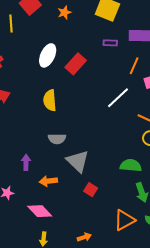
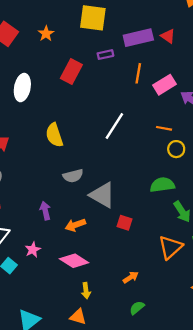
white ellipse: (48, 55) -> (22, 88), moved
red rectangle: (76, 64) -> (71, 71), moved
white line: (118, 98) -> (114, 126), moved

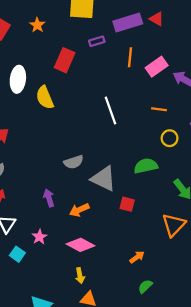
white line: (114, 126) -> (110, 110), turned -48
yellow semicircle: (54, 135) -> (45, 98), moved
yellow circle: (176, 149) -> (170, 138), moved
green semicircle: (162, 185) -> (146, 166), moved
yellow arrow: (86, 291) -> (80, 276), moved

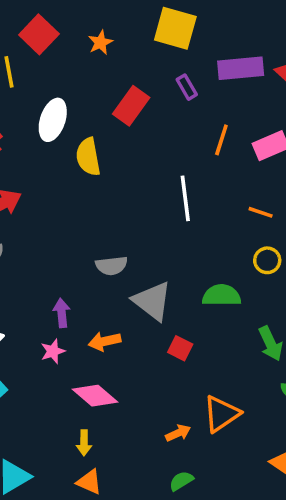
purple rectangle: (97, 41) -> (187, 87), turned 64
orange line: (130, 57) -> (221, 140), moved
orange triangle: (174, 225) -> (221, 414), moved
pink star: (39, 237) -> (53, 351), moved

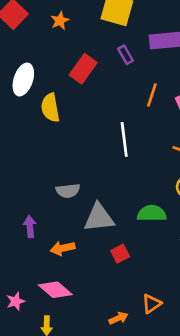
gray triangle: (152, 301) -> (99, 218), turned -44
red square: (180, 348) -> (120, 254), turned 36
pink star: (53, 351) -> (16, 301), moved
orange triangle: (221, 414) -> (151, 304), size x0.7

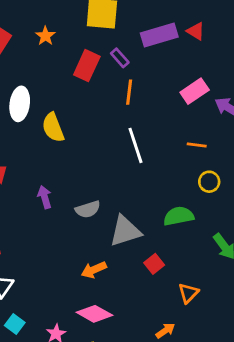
red rectangle: (83, 69) -> (87, 66), moved
orange line: (152, 95) -> (129, 92), moved
purple arrow: (30, 227) -> (45, 197), moved
orange triangle: (151, 304) -> (188, 293), moved

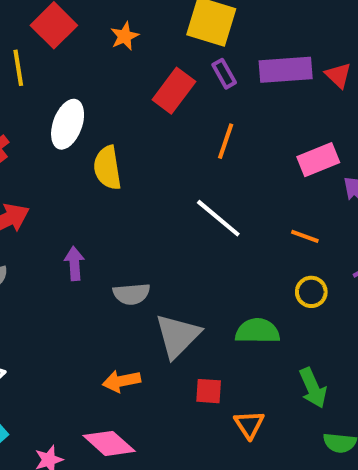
purple rectangle: (120, 58) -> (224, 74), moved
white line: (135, 145) -> (218, 218), turned -44
gray triangle: (125, 231) -> (178, 336), turned -40
red square: (154, 264) -> (209, 391), turned 30
orange triangle: (188, 293) -> (249, 424), moved, turned -30

